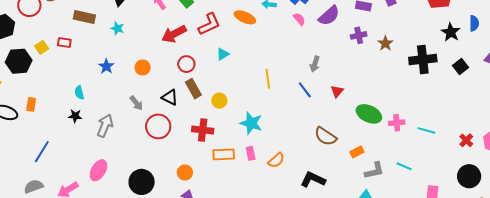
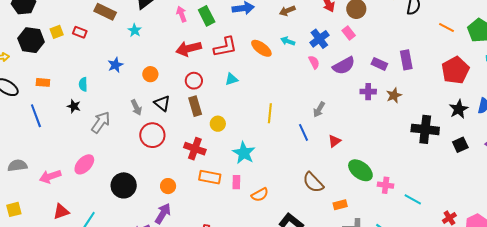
brown star: (385, 43) -> (394, 95), moved
black triangle: (170, 97) -> (162, 103), moved
orange rectangle: (31, 104) -> (43, 82), moved, turned 72
blue line: (42, 152) -> (36, 116), moved, turned -65

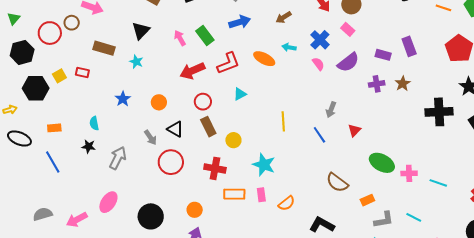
red triangle: (334, 141) -> (354, 130), moved

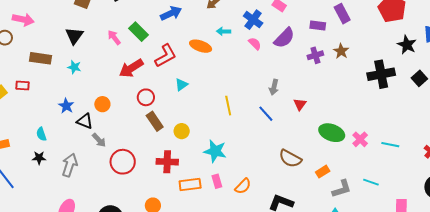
black triangle: (175, 129) -> (85, 121), moved
pink cross: (409, 173) -> (360, 139), turned -35

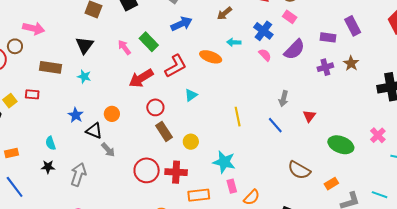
pink cross: (360, 139) -> (378, 135), moved
red circle: (123, 162) -> (147, 170), moved
pink rectangle: (217, 181) -> (232, 186), moved

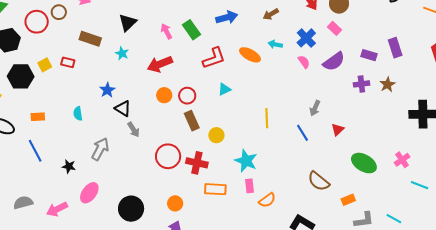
red arrow: (141, 78) -> (160, 64), moved
orange circle: (112, 114) -> (164, 95), moved
black star: (48, 167) -> (69, 166), moved

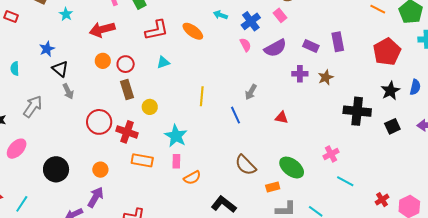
cyan arrow: (275, 44) -> (220, 15), moved
red triangle: (338, 130) -> (282, 118), moved, turned 48
green ellipse: (364, 163) -> (292, 168), moved

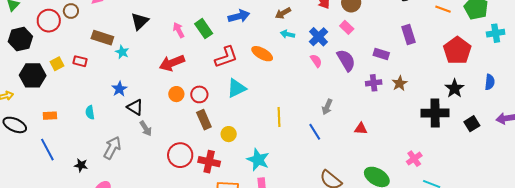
cyan star: (66, 14) -> (122, 52), moved
purple rectangle: (338, 42) -> (409, 34), moved
purple semicircle: (275, 48) -> (346, 60), turned -85
cyan triangle: (163, 62) -> (236, 88), size x1.5
black star: (390, 91) -> (455, 88), moved

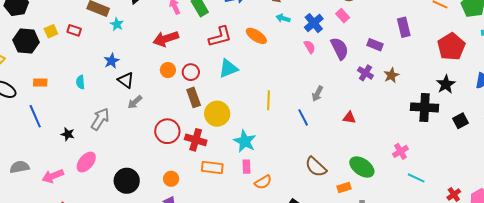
purple cross: (374, 83) -> (365, 73), turned 35
gray arrow: (146, 128) -> (135, 102), turned 77
yellow circle: (229, 134) -> (217, 114), size x1.6

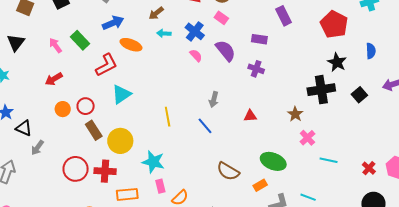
orange ellipse: (256, 36) -> (131, 45), moved
red arrow: (166, 39) -> (54, 79), size x0.7
brown star: (391, 75) -> (295, 114), moved

